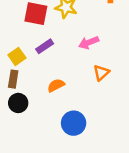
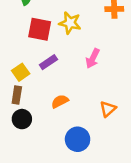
pink arrow: (89, 43) -> (93, 58), turned -42
orange triangle: (101, 73) -> (108, 109), moved

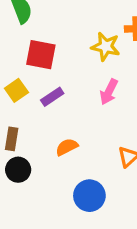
yellow star: (70, 23) -> (106, 47), moved
yellow square: (21, 72) -> (16, 90), moved

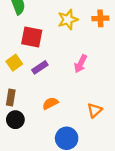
yellow star: (106, 47) -> (68, 20), moved, turned -30

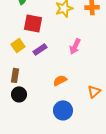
orange semicircle: (50, 103) -> (60, 80), moved
orange triangle: (95, 110) -> (94, 91), moved

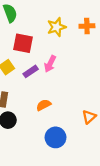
pink arrow: (75, 46) -> (50, 64), moved
orange semicircle: (60, 80) -> (44, 105), moved

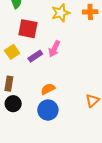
blue circle: (56, 137) -> (48, 110), moved

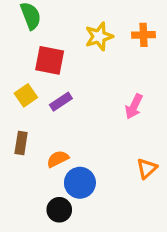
pink arrow: (54, 49) -> (134, 106), moved
orange semicircle: (48, 89) -> (58, 159), moved
black circle: (13, 104) -> (59, 210), moved

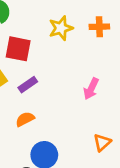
orange semicircle: (58, 159) -> (25, 119), moved

